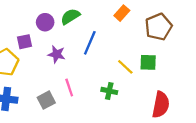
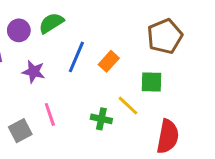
orange rectangle: (122, 13) -> (109, 61), moved
yellow line: (125, 67) -> (128, 106), moved

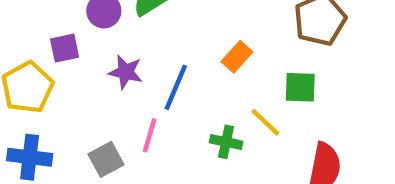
blue line: (76, 57) -> (176, 87), moved
pink line: (50, 114) -> (150, 135), turned 35

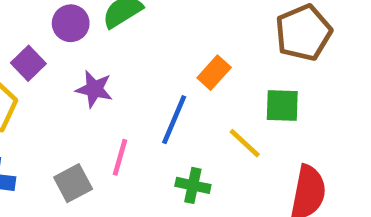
purple square: (65, 48) -> (28, 63), turned -32
blue line: (176, 87) -> (174, 120), moved
green cross: (226, 142) -> (193, 185), moved

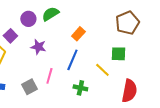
orange rectangle: (214, 73) -> (78, 34), moved

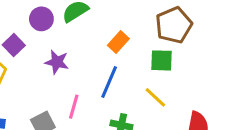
brown pentagon: (127, 23) -> (174, 25), moved
green square: (118, 54) -> (161, 60), moved

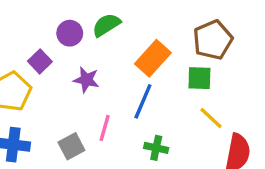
orange rectangle: (118, 42) -> (153, 58), size x1.5
yellow line: (155, 97) -> (211, 118), moved

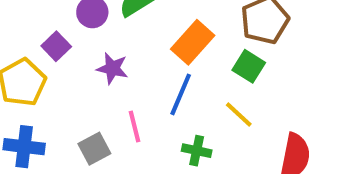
green square: (199, 78) -> (249, 66), turned 30
yellow line: (211, 118) -> (239, 114), moved
pink line: (105, 128) -> (134, 127), turned -30

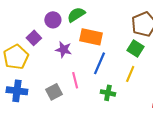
orange rectangle: (193, 42) -> (91, 37), moved, turned 60
yellow line: (239, 114) -> (130, 74), turned 70

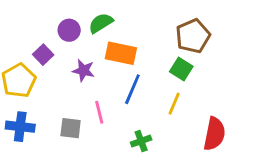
gray square: (54, 92) -> (71, 128), turned 35
green cross: (108, 93) -> (141, 141), moved, turned -32

